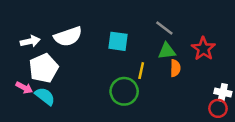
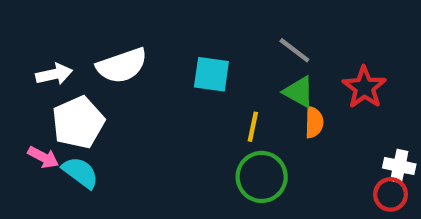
green triangle: (167, 51) -> (299, 92), turned 36
green circle: (124, 91) -> (262, 177), moved

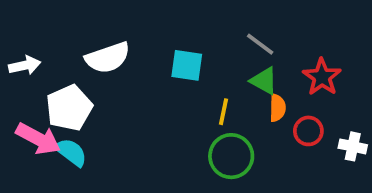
white arrow: (54, 74) -> (25, 65), moved
pink arrow: (43, 157) -> (38, 139), size x1.6
red circle: (391, 194) -> (308, 131), moved

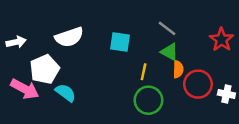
red star: (322, 77) -> (221, 40), moved
red circle: (308, 131) -> (198, 84), size x1.5
cyan semicircle: (71, 152) -> (66, 93), moved

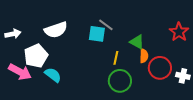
gray line: (167, 28) -> (106, 25), moved

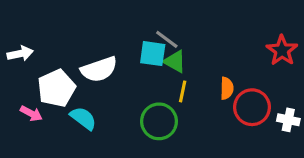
white semicircle: (56, 30) -> (99, 69), moved
green triangle: (137, 42) -> (175, 61), moved
pink arrow: (20, 72) -> (31, 113), size x0.6
green circle: (120, 81) -> (159, 121), moved

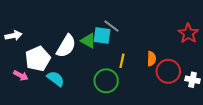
green triangle: (175, 61) -> (88, 41), moved
white semicircle: (99, 69) -> (66, 46), turned -40

